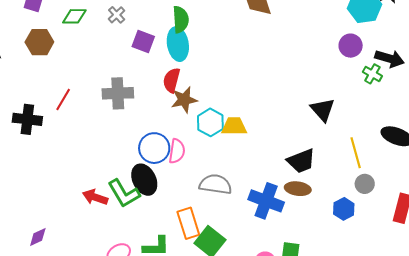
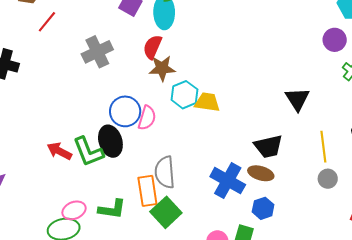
gray cross: (118, 93) -> (97, 52), turned -32
red line: (63, 100) -> (47, 22), moved
gray semicircle: (215, 184) -> (165, 172), moved, turned -112
blue hexagon: (344, 209) -> (263, 208), moved

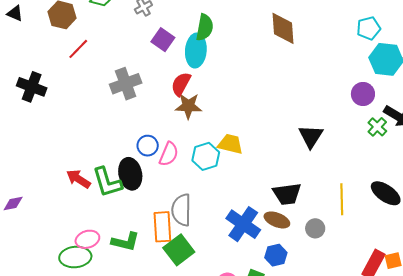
cyan hexagon: (184, 95) -> (206, 156), moved
black triangle: (297, 99) -> (311, 136), moved
blue circle: (125, 111) -> (148, 146), size x0.7
gray circle: (328, 179) -> (315, 228), moved

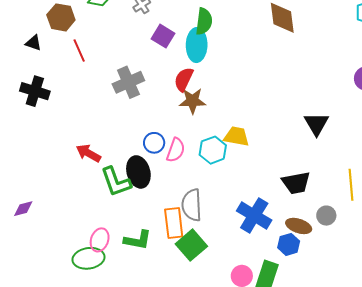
black triangle: (15, 13) -> (33, 43), moved
red line: (78, 49) -> (79, 50), turned -65
red arrow: (78, 179) -> (88, 153), moved
brown ellipse: (277, 220) -> (299, 226), moved
pink ellipse: (87, 239) -> (100, 240), turned -50

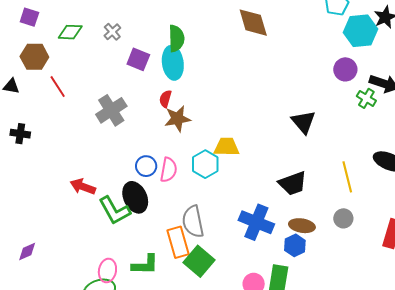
red semicircle: (184, 79) -> (165, 99), size x0.7
black cross: (35, 91) -> (20, 134), size x0.7
gray circle: (326, 216) -> (343, 218), moved

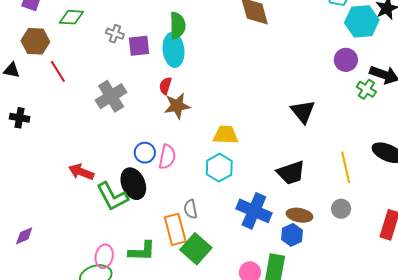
gray cross: (112, 32) -> (115, 34), moved, turned -30
purple square: (138, 59) -> (139, 46), turned -30
cyan hexagon: (205, 164) -> (219, 168), moved
gray semicircle: (193, 222) -> (191, 209), size x0.6

